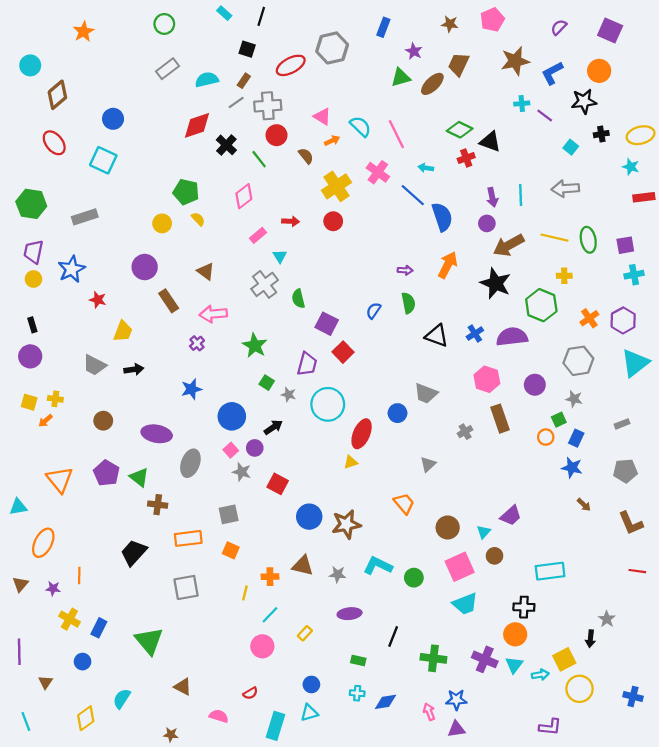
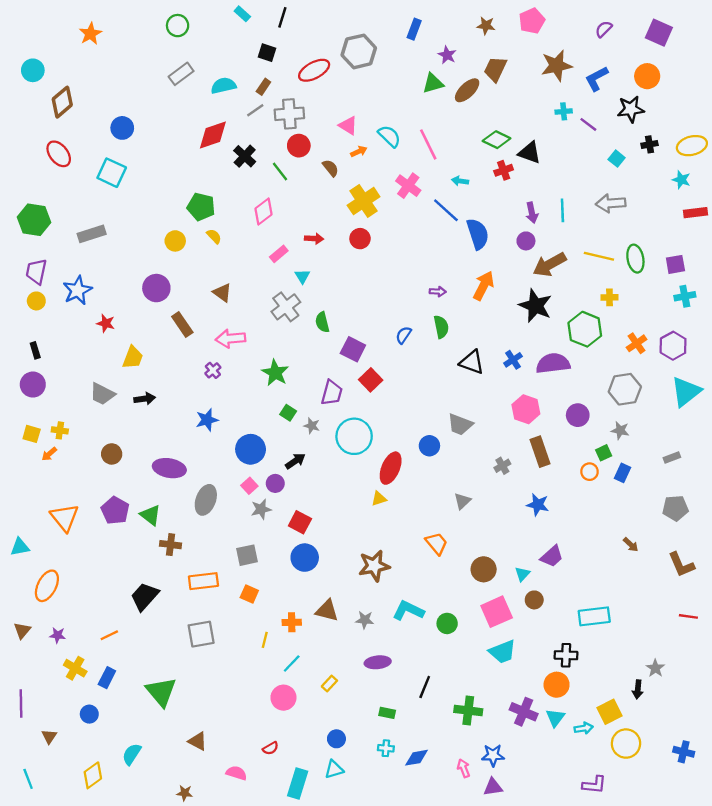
blue star: (572, 468) -> (538, 505), moved
gray star: (242, 472) -> (261, 509), turned -30
blue circle: (309, 517) -> (305, 558), moved
orange line: (79, 575) -> (109, 635), moved, turned 63

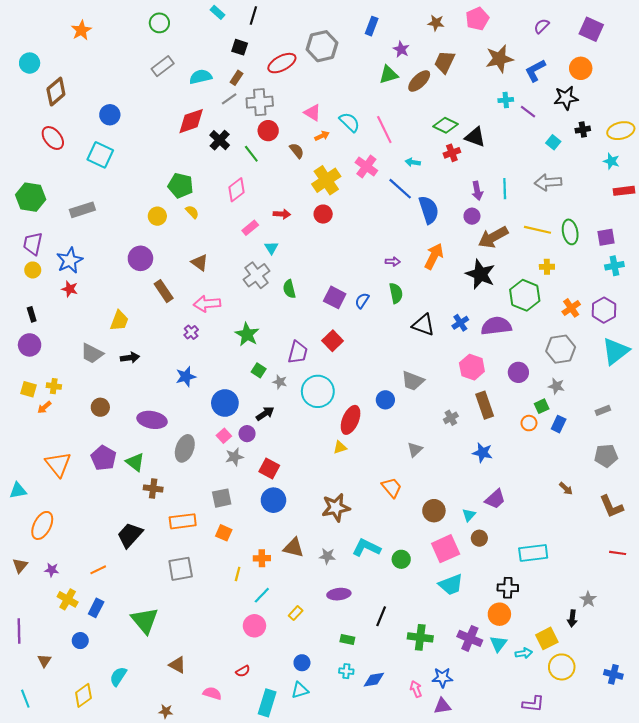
red star: (106, 323) -> (70, 289), moved
purple square: (353, 349) -> (335, 297), moved

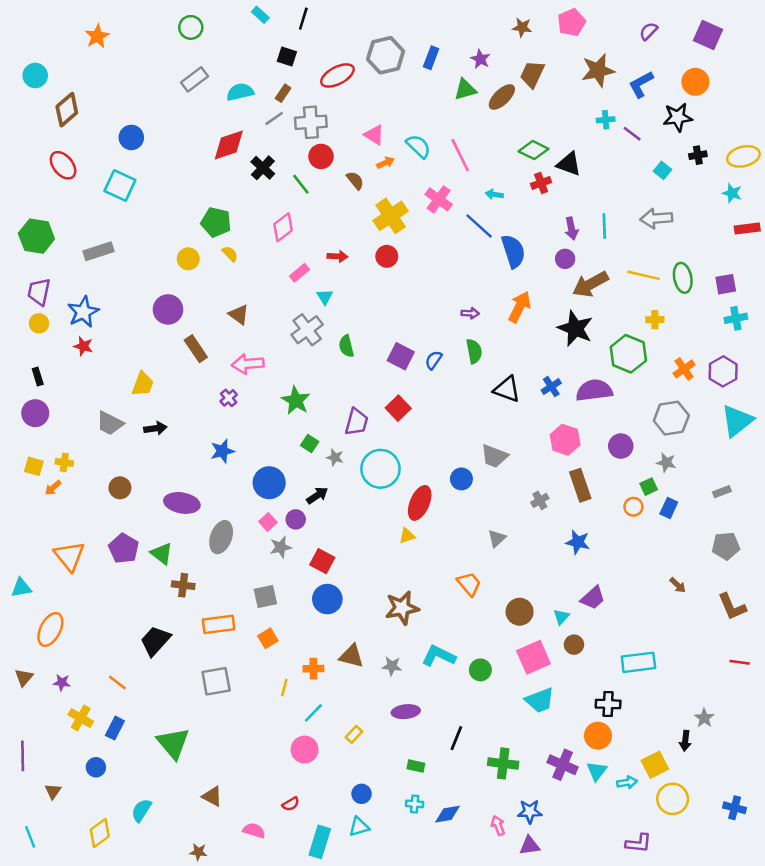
blue rectangle: (372, 26) -> (431, 58), moved
orange square: (224, 533) -> (268, 638), turned 35
orange line: (98, 570) -> (117, 683), turned 63

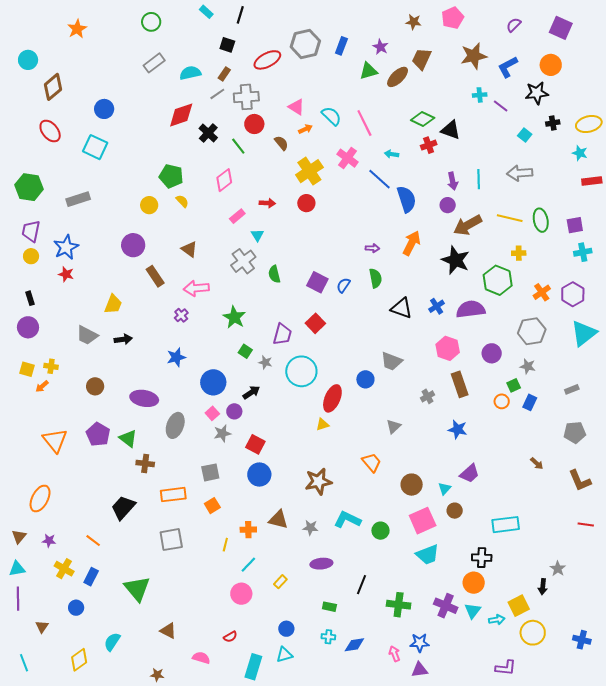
cyan triangle: (21, 588) -> (17, 569), moved

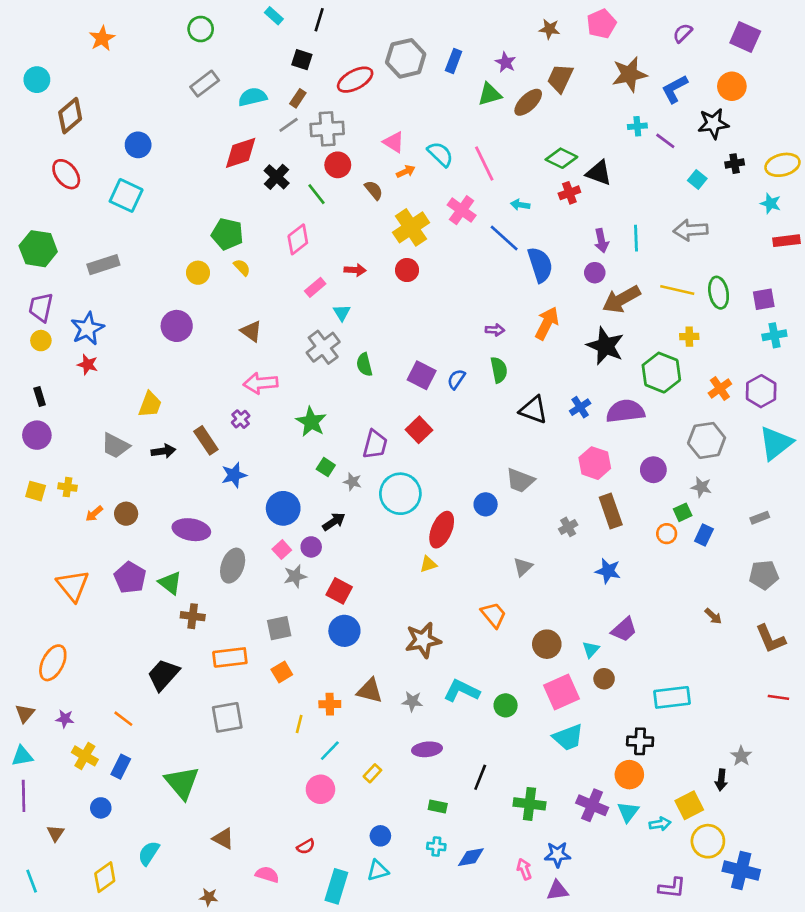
brown rectangle: (155, 276) -> (206, 440), moved
orange arrow: (42, 386) -> (94, 514), moved
blue cross: (582, 640) -> (741, 870), moved, size x1.5

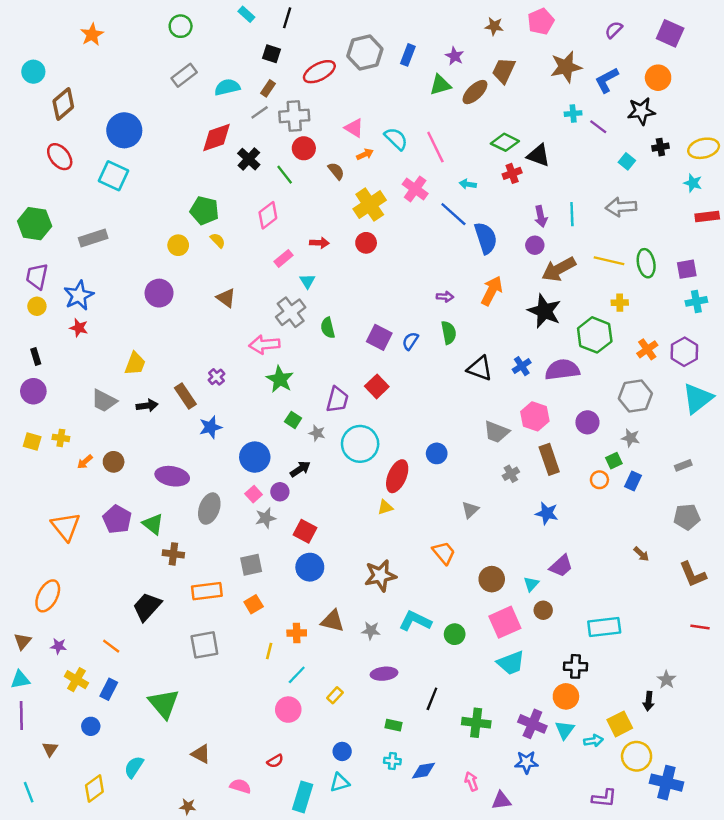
blue circle: (138, 145) -> (124, 130), size x1.5
pink arrow: (261, 383) -> (264, 345), moved
gray trapezoid: (520, 480) -> (497, 432), moved
blue star: (557, 855) -> (526, 762), moved

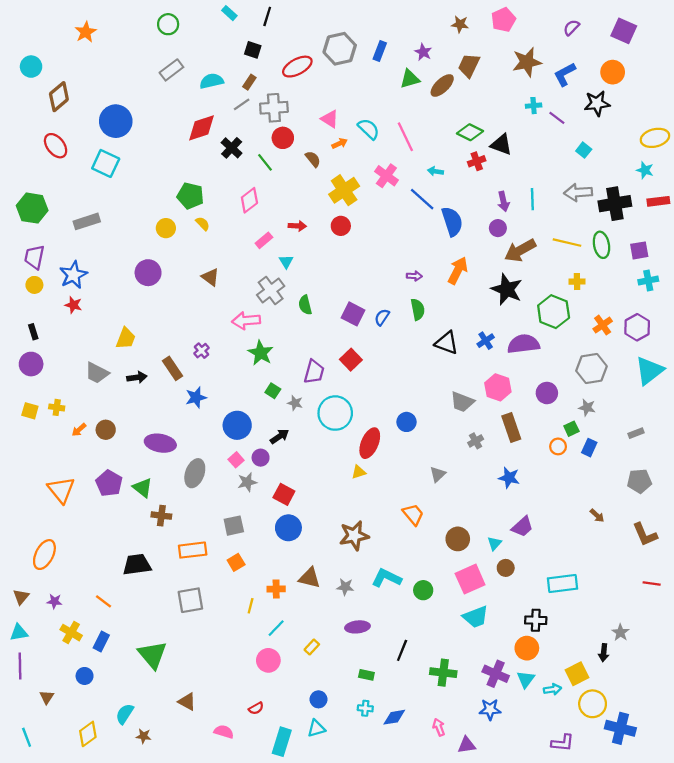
black cross: (660, 147) -> (615, 204), moved, size x2.0
black trapezoid: (147, 607) -> (137, 565), turned 40
brown star: (188, 807) -> (144, 736), moved

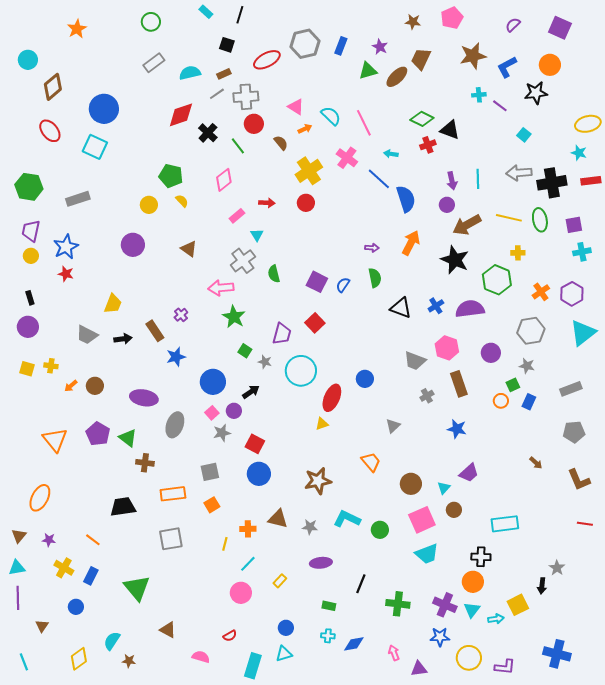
brown rectangle: (249, 82) -> (224, 74), turned 32
gray rectangle: (636, 433) -> (571, 389), size x1.5
yellow circle: (593, 704) -> (469, 658), moved

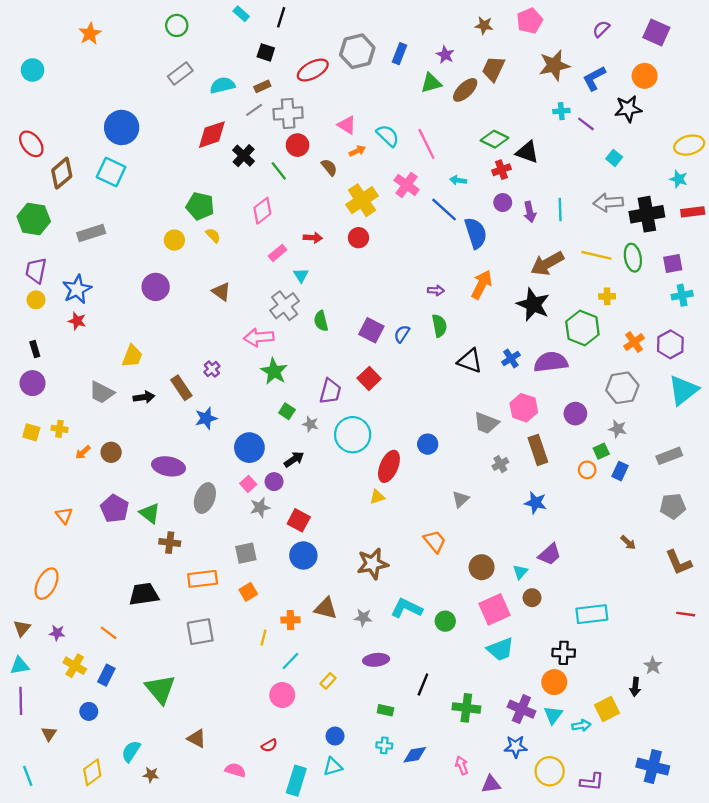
brown diamond: (53, 87) -> (62, 173), moved
red ellipse: (50, 131) -> (31, 144), moved
purple circle: (447, 205) -> (503, 203), moved
orange triangle: (55, 440) -> (64, 516), size x0.6

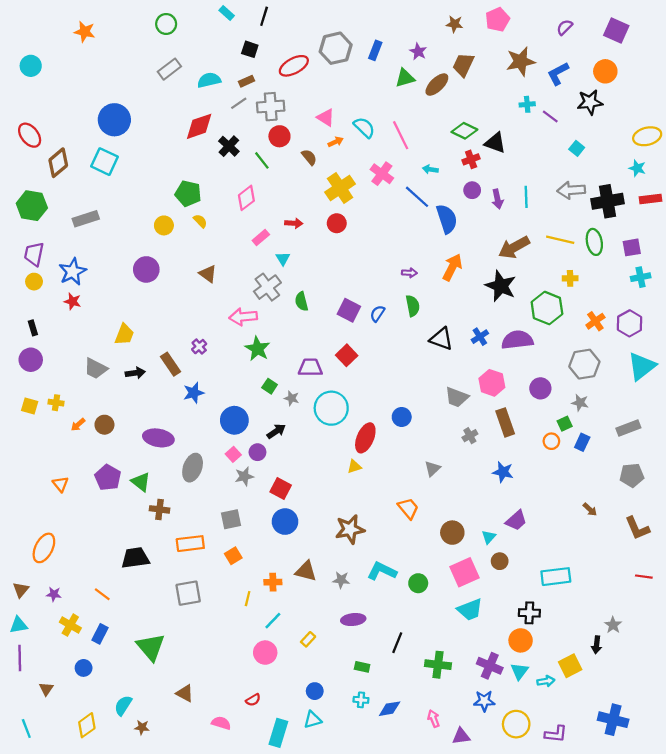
orange star: (90, 34) -> (85, 32), turned -30
purple trapezoid: (330, 391) -> (310, 367), turned -105

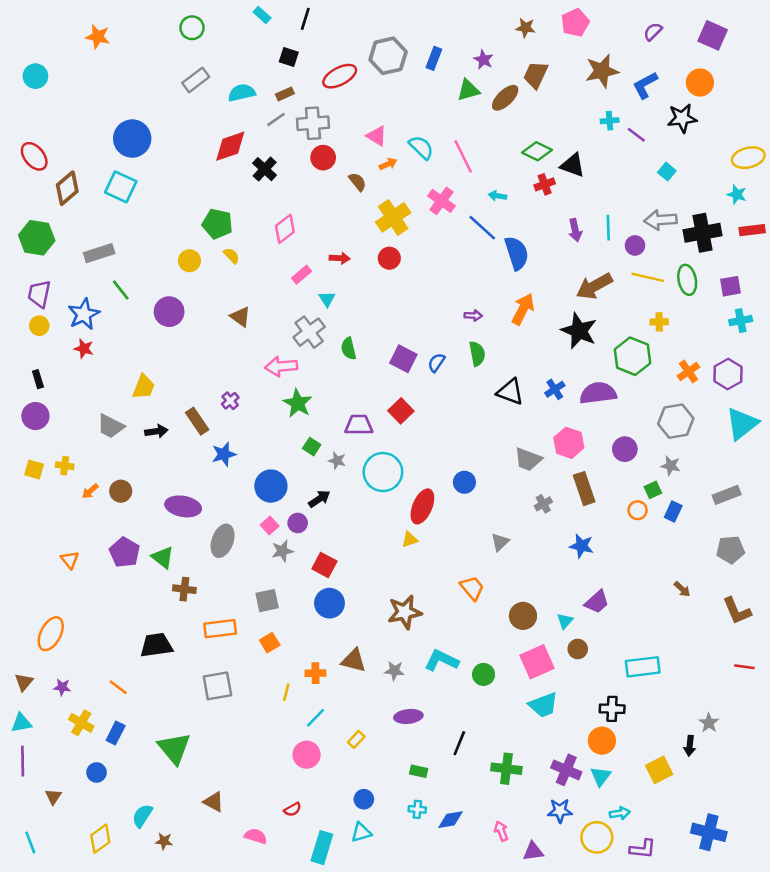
green line: (262, 160) -> (121, 290), moved
purple circle: (472, 190) -> (635, 245), moved
cyan arrow: (546, 681) -> (620, 813), moved

